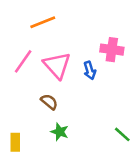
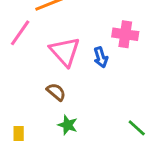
pink line: (23, 61) -> (20, 33), moved

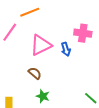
pink triangle: (65, 52) -> (41, 45), turned 45

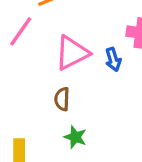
brown semicircle: (35, 73) -> (62, 99), turned -128

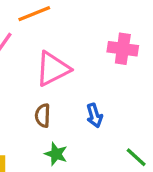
blue arrow: (113, 59) -> (94, 116), moved

